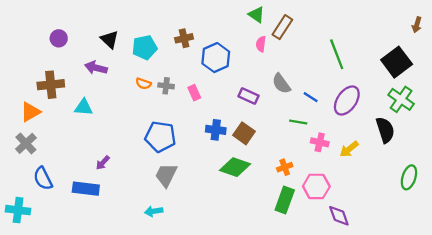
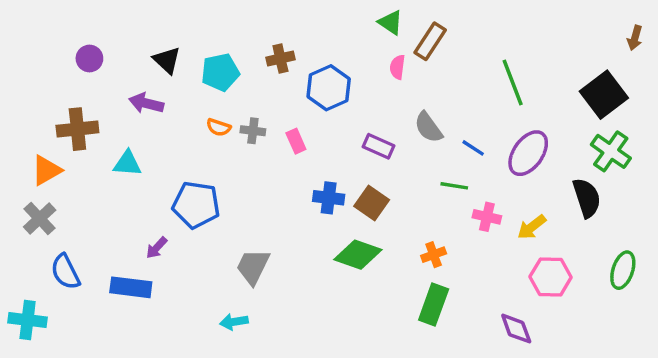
blue pentagon: (160, 137) -> (196, 205), moved
pink hexagon: (316, 186) -> (551, 277), moved

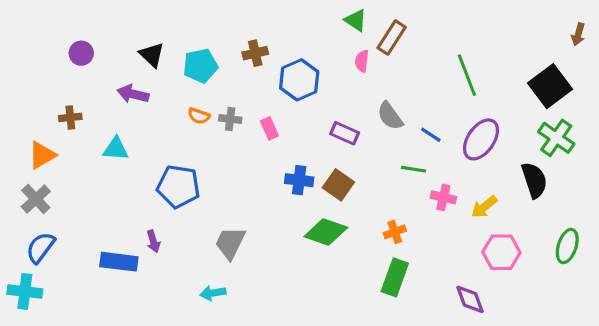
brown cross: (77, 129) -> (70, 117), size x0.6
purple arrow: (157, 248) -> (153, 241), moved, turned -60
blue semicircle: (65, 272) -> (40, 248), moved, turned 64

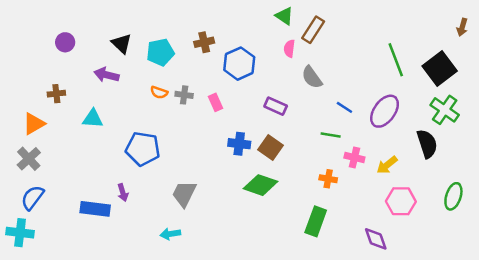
green line: (467, 75) -> (396, 60), moved
gray semicircle: (390, 116) -> (312, 77), moved
orange cross: (395, 232) -> (328, 179), moved, turned 30

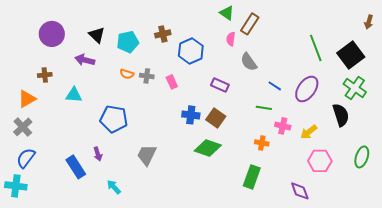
purple circle: (65, 42) -> (52, 34), size x1.6
blue rectangle: (95, 209) -> (76, 167), turned 50
cyan arrow: (170, 234) -> (114, 187), moved, turned 56

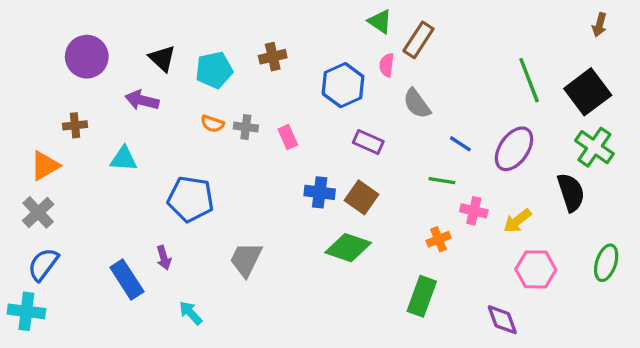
brown arrow: (369, 22) -> (599, 25), moved
blue hexagon: (191, 51) -> (343, 85), moved
orange cross: (262, 143) -> (439, 239), turned -32

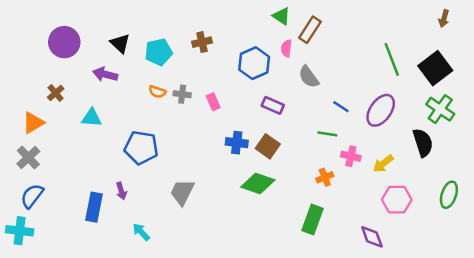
brown cross: (75, 125) -> (56, 93), turned -35
blue rectangle: (127, 279) -> (94, 207), turned 44

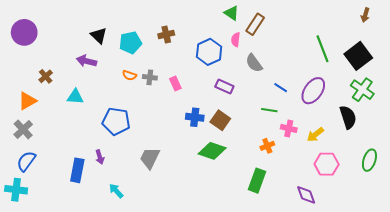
purple circle: (64, 42) -> (24, 32), moved

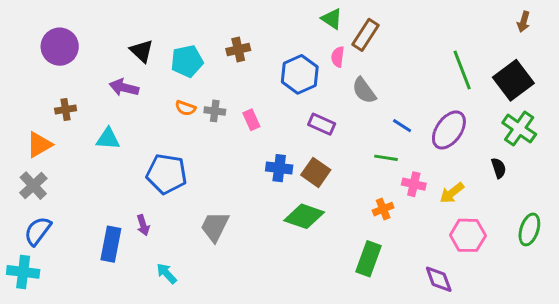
purple circle: (24, 32) -> (60, 47), moved
brown cross: (46, 76) -> (66, 110), turned 32
black semicircle: (348, 117) -> (499, 168), size x0.6

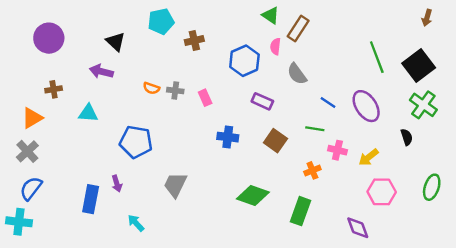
cyan pentagon: (187, 61) -> (161, 21), moved
purple ellipse: (449, 130) -> (366, 106), turned -68
brown square: (316, 172) -> (275, 141), moved
green diamond: (304, 216) -> (253, 196), moved

